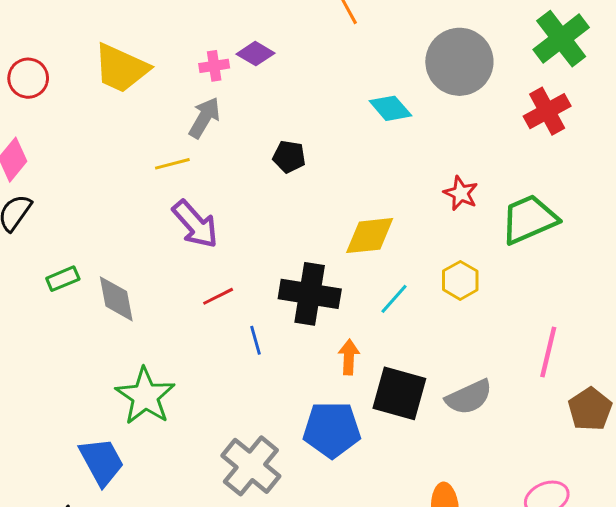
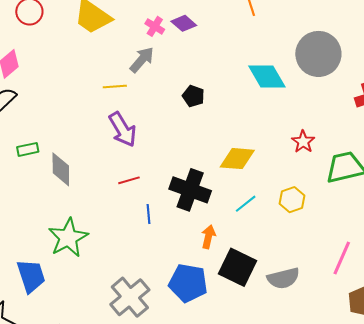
pink cross: (214, 66) -> (155, 26), turned 30
cyan diamond: (390, 108) -> (267, 76), size x1.4

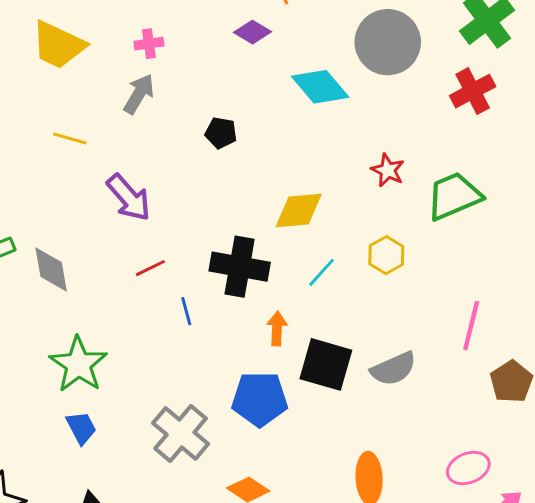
purple diamond: (184, 23) -> (253, 32), moved
pink cross: (155, 26) -> (149, 44), turned -30
yellow line: (115, 86) -> (70, 139), moved, turned 30
blue trapezoid: (31, 276) -> (81, 428), moved, size x0.7

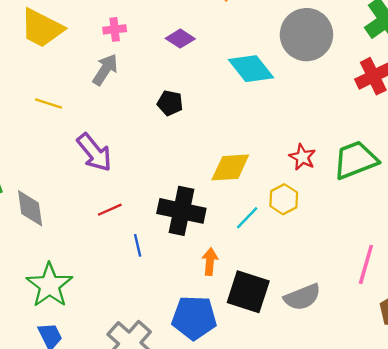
purple diamond: (253, 32) -> (180, 39), moved
red star: (388, 170) -> (302, 157), moved
yellow hexagon: (386, 255) -> (284, 199), moved

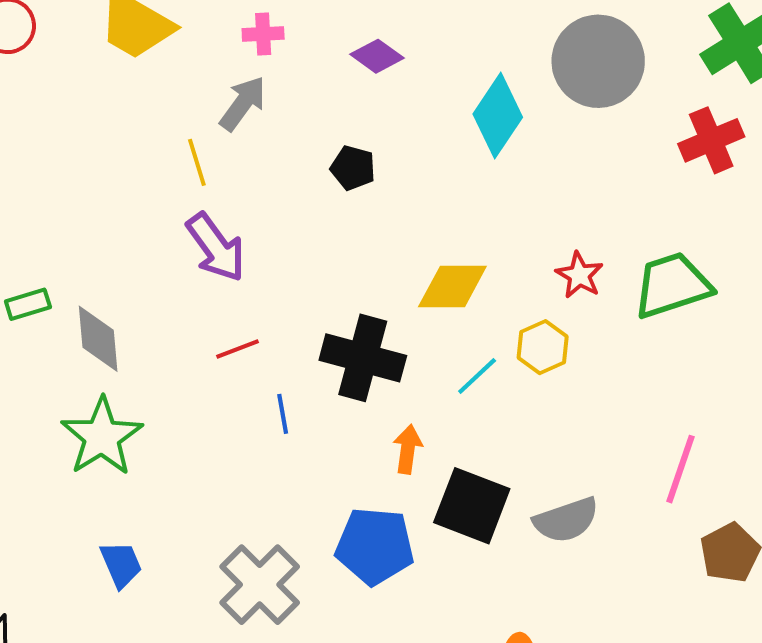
cyan diamond: (251, 69) -> (498, 116), turned 69
yellow line: (49, 104) -> (197, 162), moved, turned 52
green star: (49, 285) -> (102, 437), moved

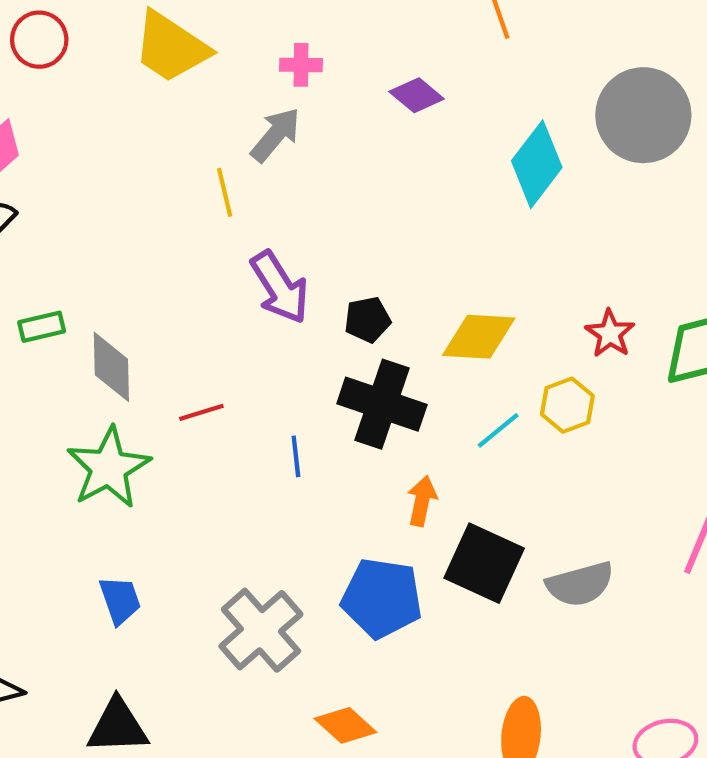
black pentagon: (353, 168) -> (367, 320), moved, turned -30
purple arrow: (216, 247) -> (280, 287), moved
red line: (238, 349) -> (201, 412), moved

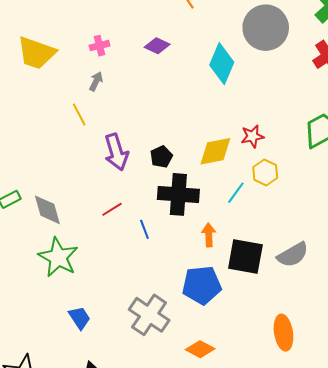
gray arrow: (276, 135) -> (96, 81), size x0.7
purple arrow: (280, 287) -> (116, 152), turned 30
red star: (610, 334) -> (252, 136), moved, turned -30
red line: (201, 412) -> (112, 209), moved

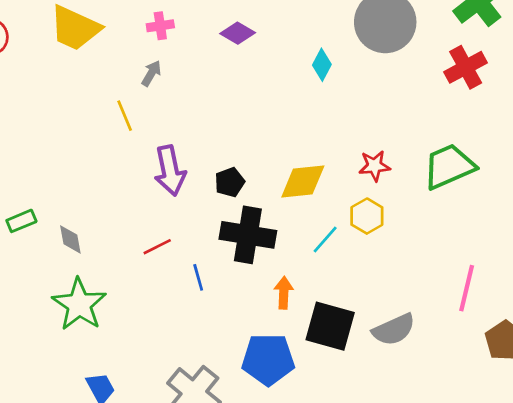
cyan diamond: (222, 64) -> (322, 65), size x0.6
red star: (252, 136) -> (374, 166), moved
gray diamond: (47, 210) -> (70, 239), size x0.7

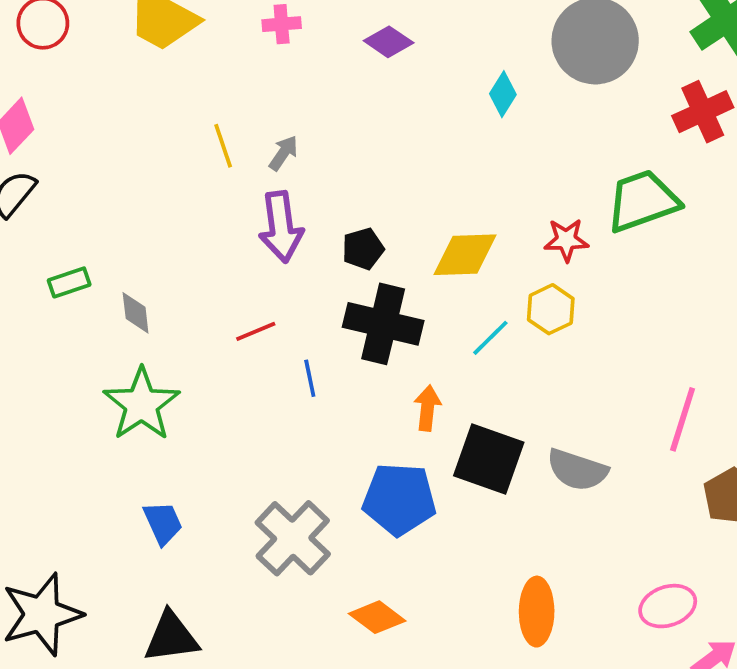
gray arrow: (151, 73) -> (283, 153), moved
green trapezoid: (449, 166) -> (642, 201), moved
gray semicircle: (394, 330) -> (577, 470), turned 39

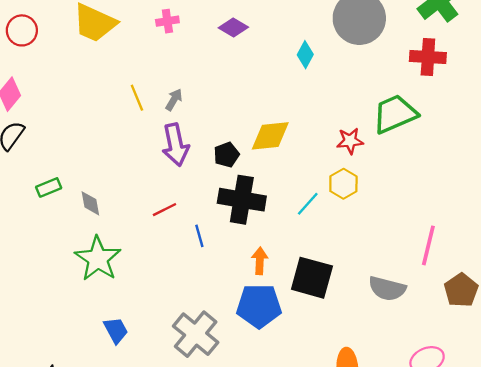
red cross: (703, 112) -> (428, 57), turned 32
yellow diamond: (465, 255) -> (270, 136), moved
orange arrow: (427, 408) -> (260, 261), moved
gray semicircle: (577, 470) -> (387, 289), moved

